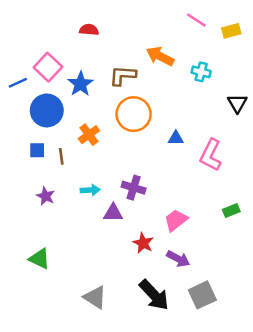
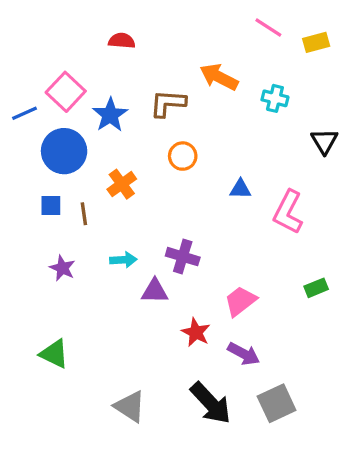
orange circle: (134, 114) -> (183, 156), size x0.6

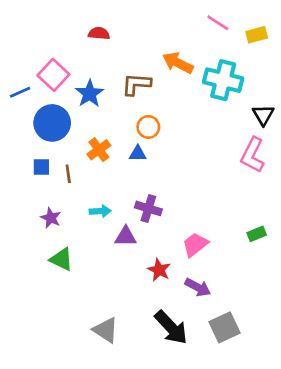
cyan cross: (275, 98) -> (223, 80), size x1.8
blue triangle: (240, 189) -> (138, 154), moved
pink L-shape: (288, 212) -> (253, 155), moved
green triangle: (54, 354) -> (61, 259), moved

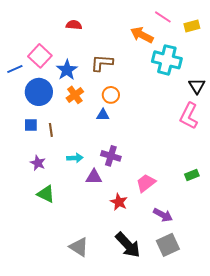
orange arrow: (178, 63) -> (142, 35), moved
orange cross: (99, 150) -> (75, 95), moved
purple arrow: (198, 287) -> (163, 215), moved

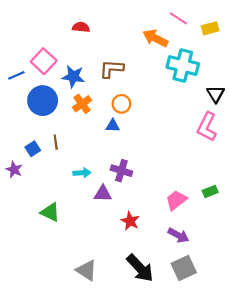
blue star: (67, 70) -> (73, 76), turned -30
blue square: (31, 125) -> (33, 149), moved, turned -32
purple star: (38, 163) -> (14, 170), moved
pink trapezoid: (146, 183) -> (176, 200), moved

